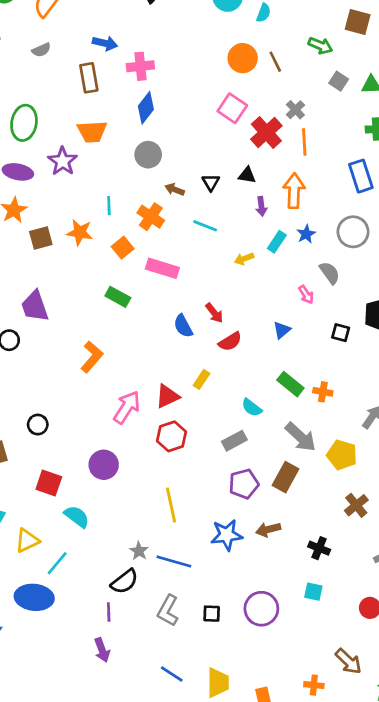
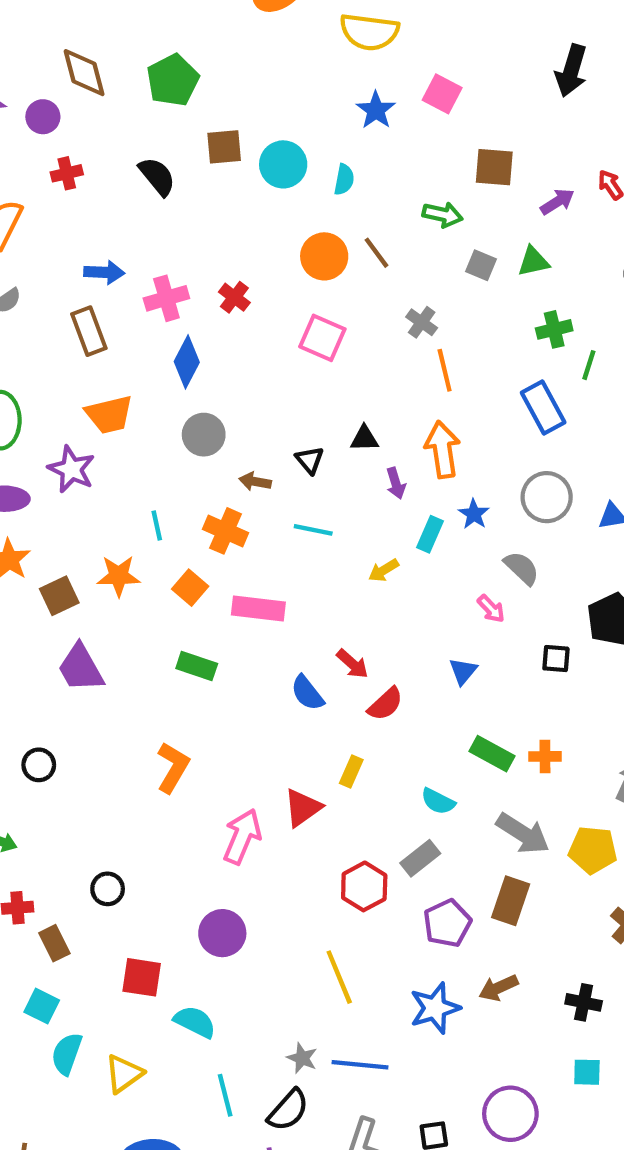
red cross: (266, 133) -> (234, 297), moved, size x0.6
purple trapezoid: (35, 306) -> (81, 668), moved
red hexagon: (172, 436) -> (364, 886), moved
cyan line: (57, 563) -> (225, 1095), moved, turned -44

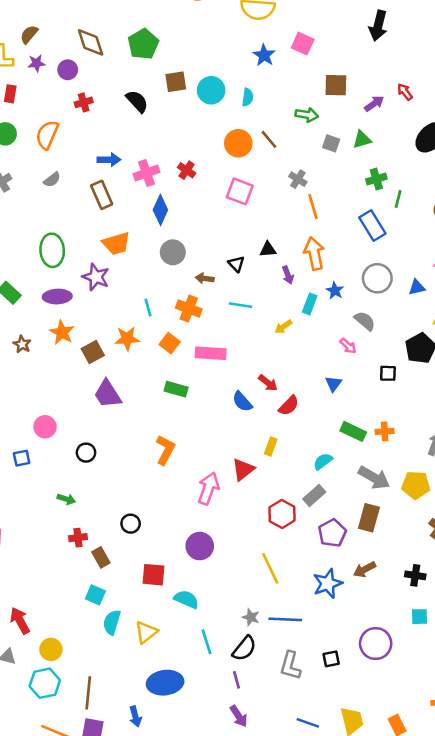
cyan semicircle: (438, 801) -> (323, 461), turned 120

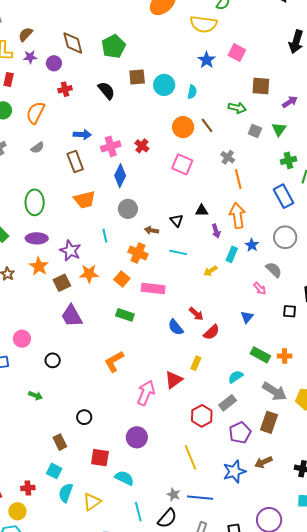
green triangle: (362, 140) -> (279, 129), turned -42
purple star: (96, 277) -> (70, 251), moved
cyan line: (148, 307) -> (105, 236), moved
orange L-shape: (165, 450) -> (114, 361), turned -150
red cross: (78, 538) -> (28, 488), moved

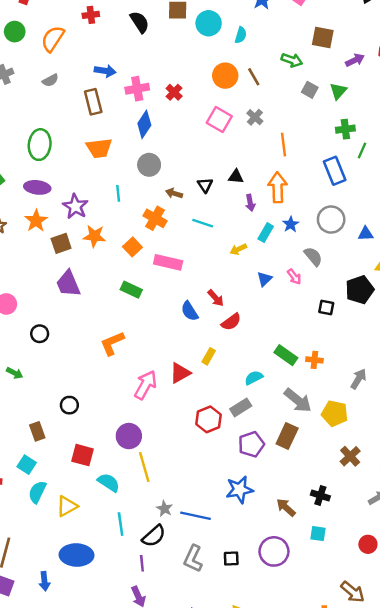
gray cross: (228, 157) -> (255, 117), moved
blue triangle: (247, 317) -> (264, 279), moved
yellow line: (190, 457) -> (144, 467), moved
brown arrow: (263, 462) -> (286, 507), moved, turned 60

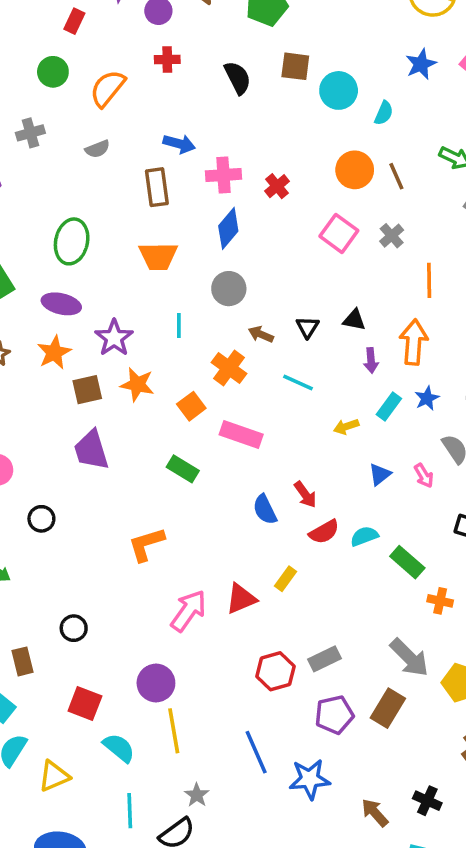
green rectangle: (286, 355) -> (407, 562), moved
cyan semicircle: (254, 378) -> (364, 536), moved
blue line: (195, 516) -> (256, 752), moved, turned 48

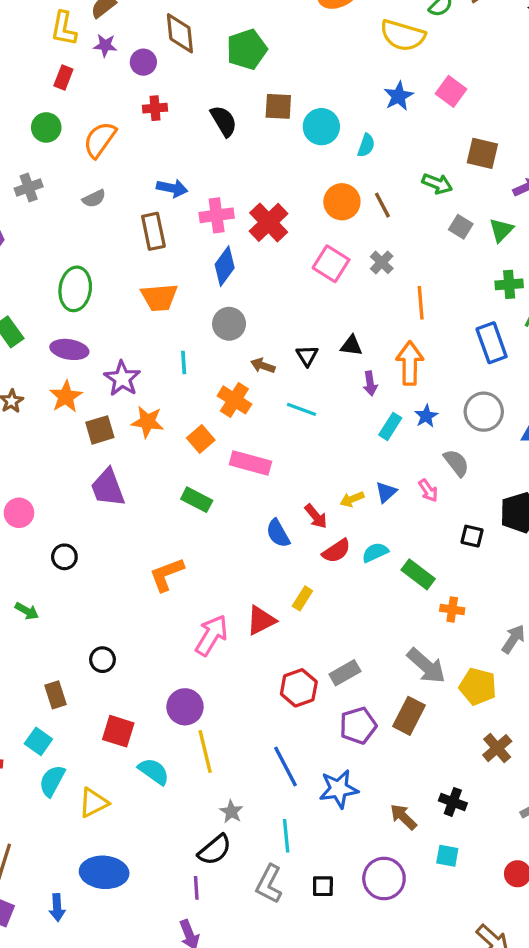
red cross: (277, 186) -> (269, 222), size x1.6
yellow arrow: (346, 427) -> (352, 499), moved
cyan line: (130, 811) -> (286, 836), moved

